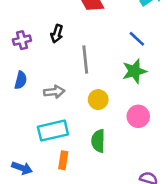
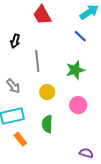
blue line: (137, 39) -> (80, 36), moved
gray arrow: (54, 92) -> (13, 86), turned 56
orange rectangle: (63, 160) -> (20, 139), turned -48

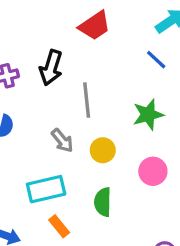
red trapezoid: (42, 15) -> (95, 26), turned -95
black arrow: (15, 41) -> (51, 68), size x1.5
gray arrow: (13, 86) -> (62, 141), moved

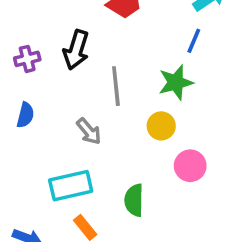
blue line: (156, 60) -> (194, 41), turned 70
green star: (148, 115) -> (176, 82), moved
yellow circle: (103, 150) -> (161, 126), moved

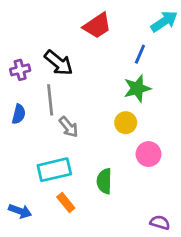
blue line: (194, 41) -> (140, 54), moved
black arrow: (76, 50) -> (59, 63), turned -68
gray line: (116, 86) -> (50, 100), moved

